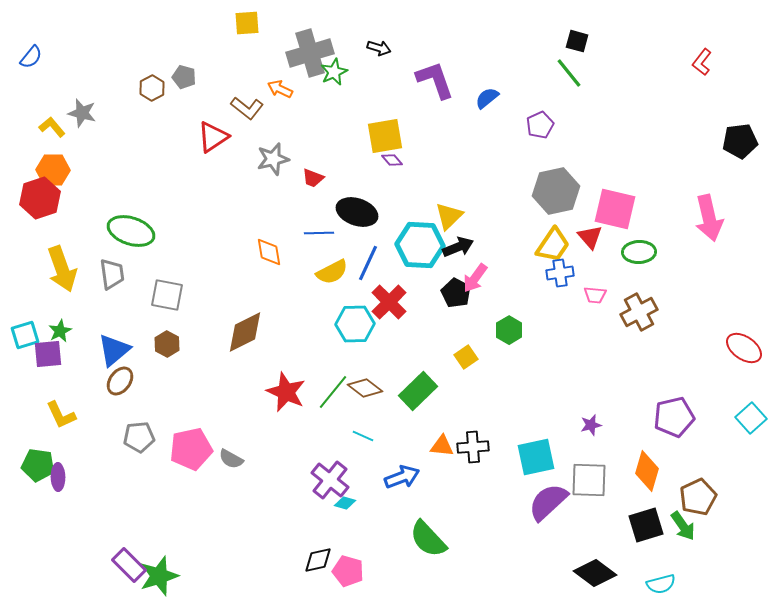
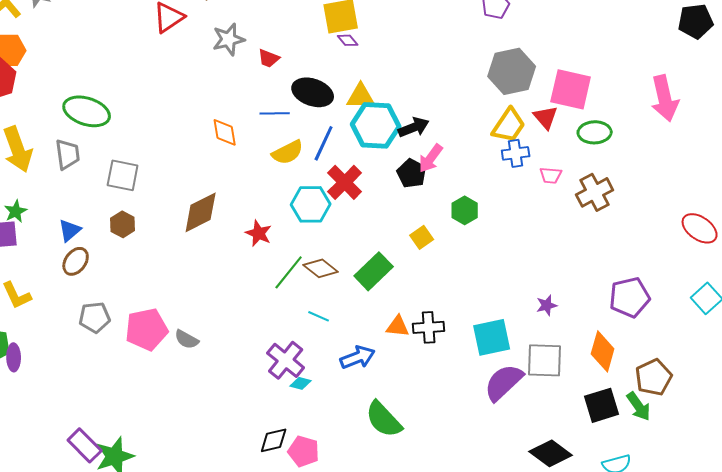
yellow triangle: (449, 216) -> (361, 96), moved, turned 44
blue triangle: (114, 350) -> (70, 230), size x0.7
red star: (286, 392) -> (259, 233), moved, size x0.7

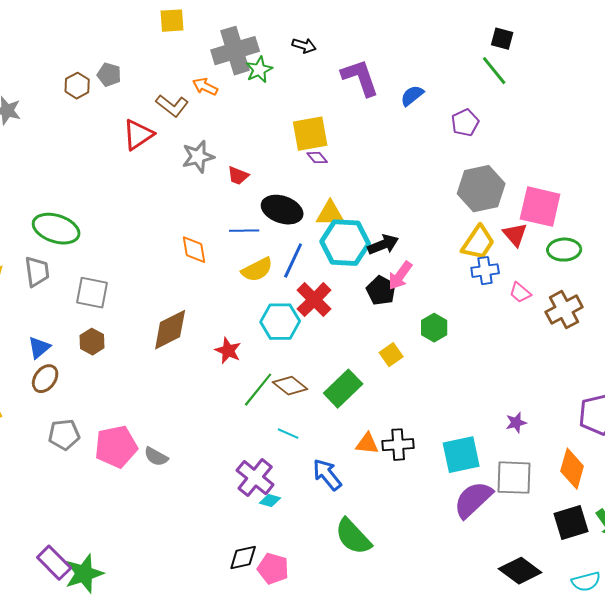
pink trapezoid: (551, 175) -> (520, 293), turned 35
blue arrow: (358, 357) -> (327, 475), turned -108

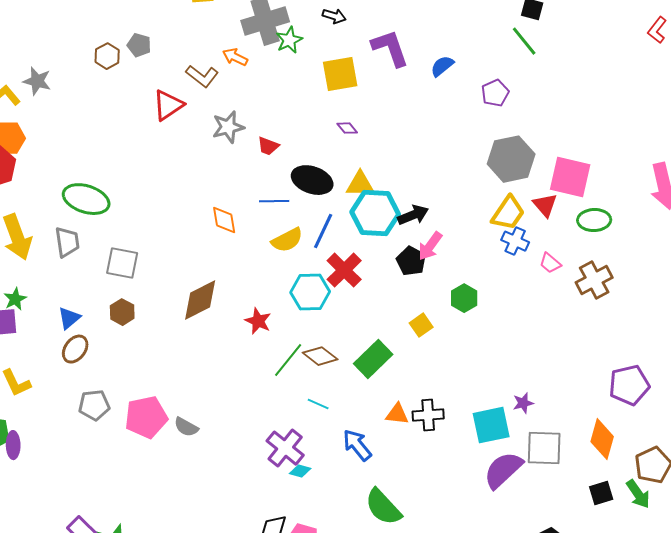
yellow square: (310, 134) -> (340, 74), moved
blue cross: (485, 271) -> (515, 241), turned 32
purple star: (516, 423) -> (523, 403), moved
black square: (571, 523) -> (601, 493), size x0.7

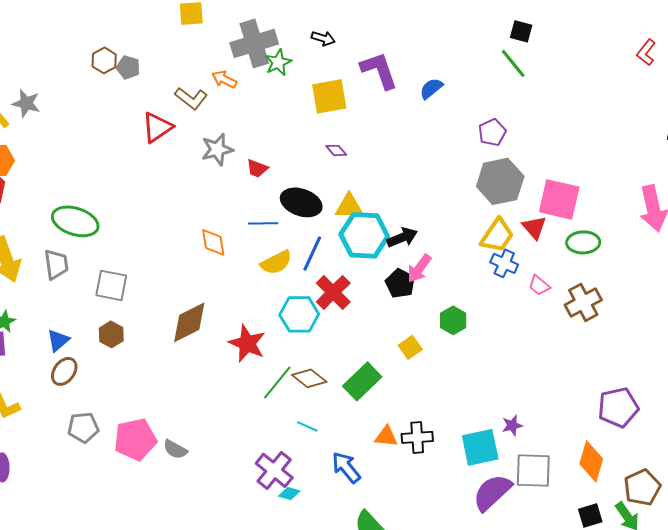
brown hexagon: (107, 56) -> (104, 60), moved
purple pentagon: (495, 93) -> (492, 132), moved
red star: (258, 321) -> (247, 343), size x1.4

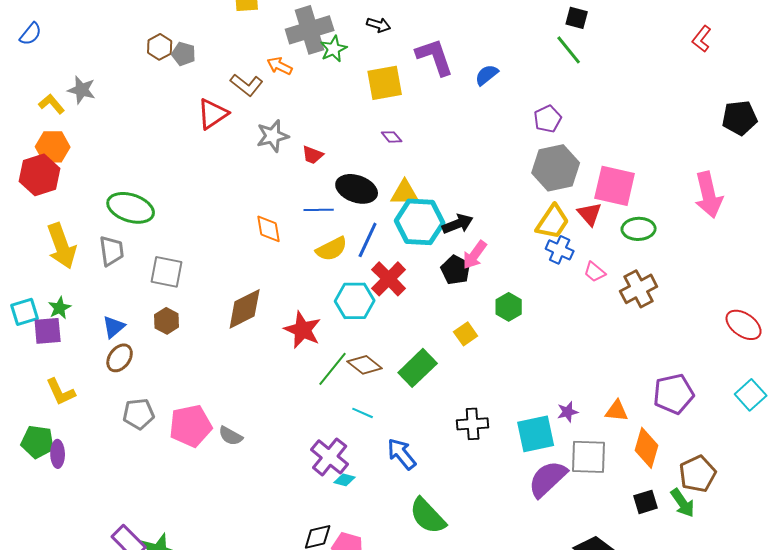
orange triangle: (386, 436) -> (617, 411), moved

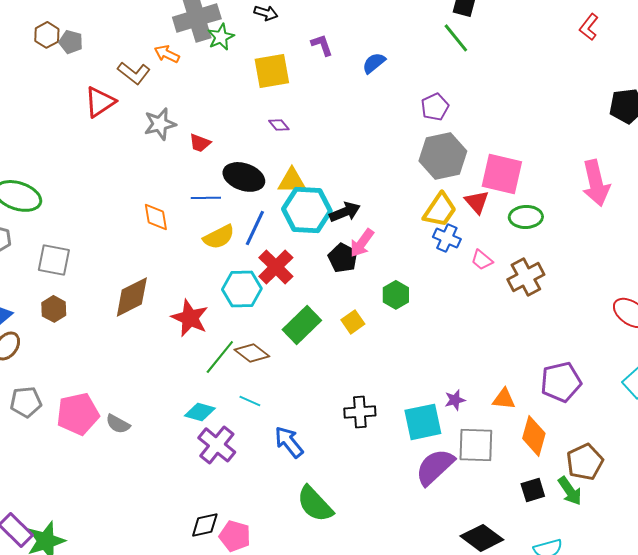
purple L-shape: (435, 57) -> (322, 45), size x0.6
green rectangle: (418, 368) -> (302, 325), moved
cyan diamond: (345, 480) -> (200, 412), moved, size x1.4

